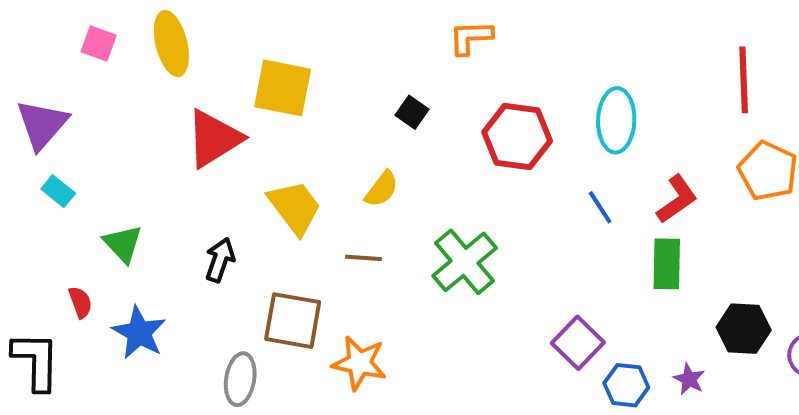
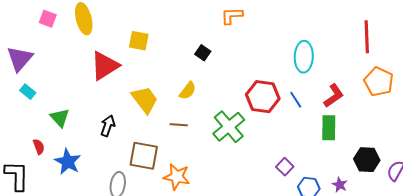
yellow square: (283, 88) -> (139, 41), size x0.7
red hexagon: (517, 137) -> (263, 97), moved
purple square: (578, 343) -> (285, 167), size x0.7

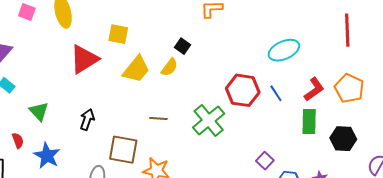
cyan ellipse: (304, 57) -> (284, 50), turned 64
orange pentagon: (379, 82) -> (349, 88), moved
yellow semicircle: (188, 91) -> (169, 67), moved
yellow trapezoid: (145, 100) -> (136, 69), moved, turned 76
black hexagon: (367, 160) -> (343, 139), moved

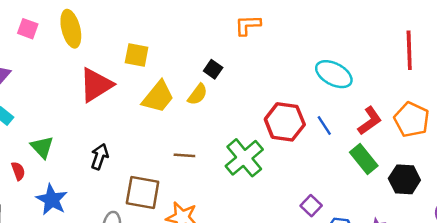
cyan ellipse: (284, 50) -> (334, 74), turned 52
green rectangle: (309, 121) -> (364, 159), turned -40
red semicircle: (18, 141) -> (18, 171), moved

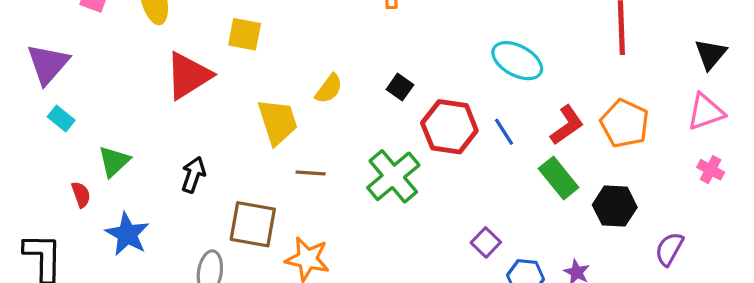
black square: (213, 69) -> (400, 87), moved
yellow trapezoid: (158, 97) -> (278, 122), moved, turned -57
green triangle: (42, 147) -> (114, 161), turned 30

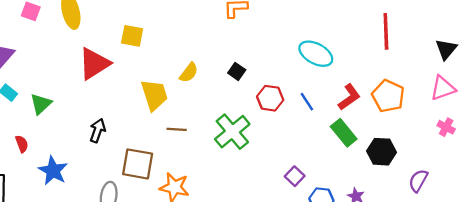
red hexagon: (449, 127) -> (270, 98), size x0.7
green triangle: (114, 161) -> (41, 104), moved

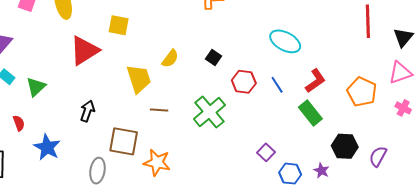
red line: (386, 31) -> (368, 21), moved
orange pentagon: (388, 96) -> (362, 92), moved
black hexagon: (381, 152) -> (345, 146), moved

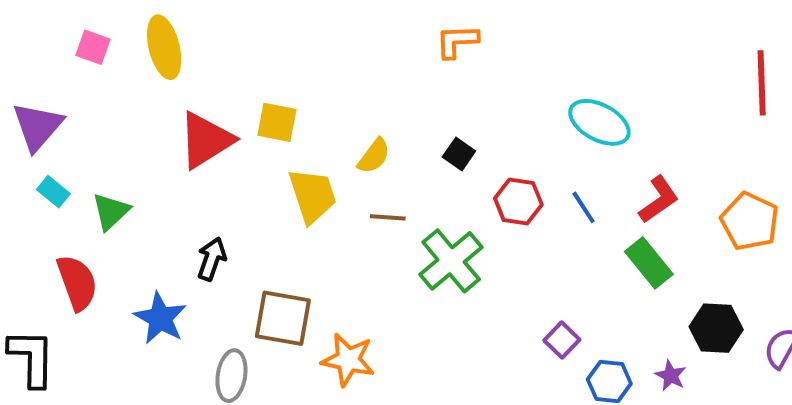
yellow square: (119, 25) -> (277, 122), moved
brown line: (159, 110) -> (388, 217), moved
red semicircle: (19, 123) -> (77, 283), size x1.8
blue star: (47, 147) -> (160, 318), moved

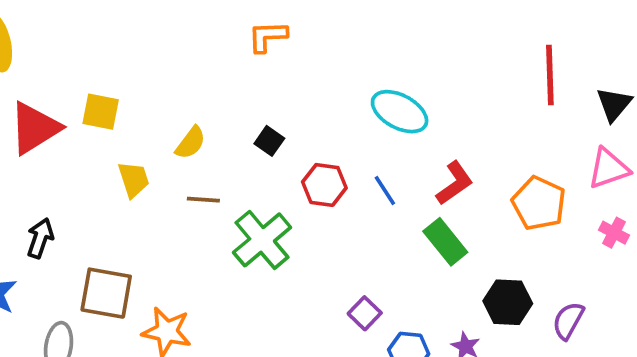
yellow trapezoid: (313, 196) -> (134, 179), size x0.7

